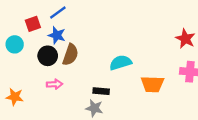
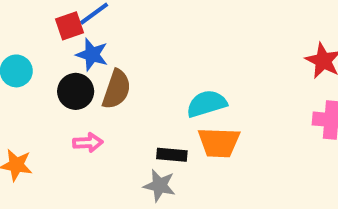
red square: (33, 24) -> (69, 26), moved
orange trapezoid: (152, 84) -> (219, 143), moved

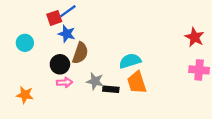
black circle: (76, 91) -> (60, 64), moved
orange trapezoid: (219, 143) -> (137, 82), turned 70
gray star: (160, 186) -> (95, 81), moved

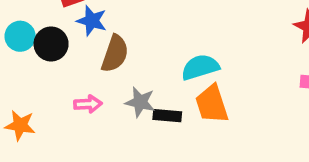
black circle: (60, 64) -> (51, 44), moved

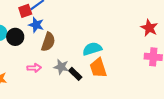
black rectangle: (167, 116) -> (75, 74), turned 40

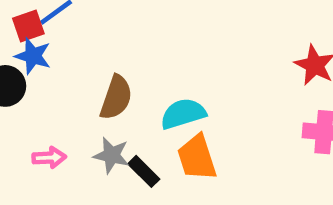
blue star: (36, 25) -> (33, 56), moved
brown semicircle: (48, 42) -> (116, 98), moved

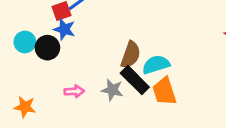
brown semicircle: (116, 98) -> (131, 55), moved
black rectangle: (144, 171) -> (135, 80), moved, size x1.5

